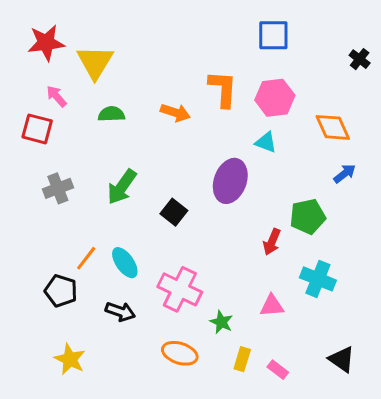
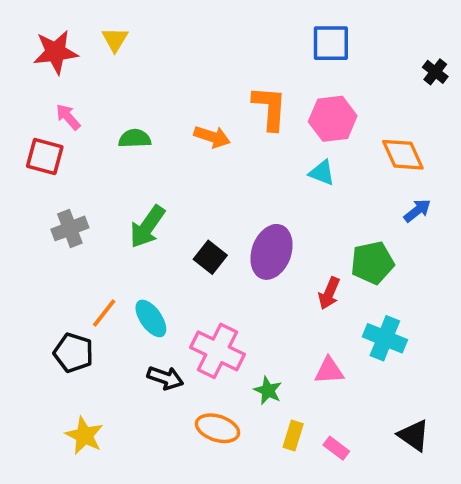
yellow triangle: (95, 62) -> (115, 40), moved, size x0.6
purple ellipse: (230, 181) -> (271, 252), moved
black arrow: (120, 312) -> (165, 378), moved

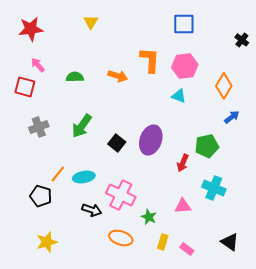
yellow triangle: (115, 40) -> (91, 22), moved
orange diamond: (403, 155) -> (224, 86), turned 55
cyan ellipse: (151, 318) -> (84, 177), turned -65
yellow star: (84, 435) -> (47, 242), turned 30

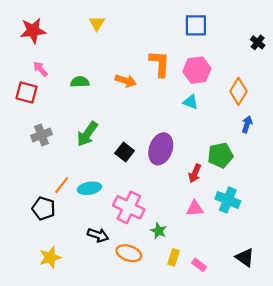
blue arrow: (232, 117) -> (247, 124), turned -35
pink triangle: (183, 206) -> (195, 208), moved
black arrow: (92, 210) -> (98, 235), moved

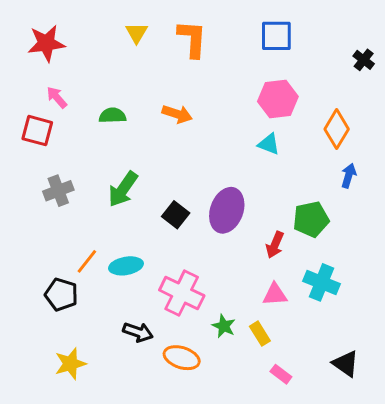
orange L-shape: (160, 64) -> (192, 39), moved
yellow rectangle: (174, 257) -> (260, 334), moved, turned -49

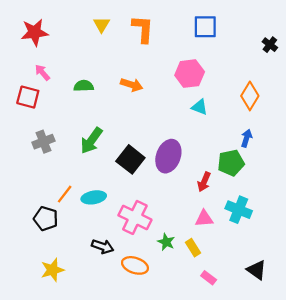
pink hexagon: (278, 99) -> (190, 74), moved
blue arrow: (349, 176) -> (246, 138), moved
black square: (176, 215) -> (130, 159), size x1.4

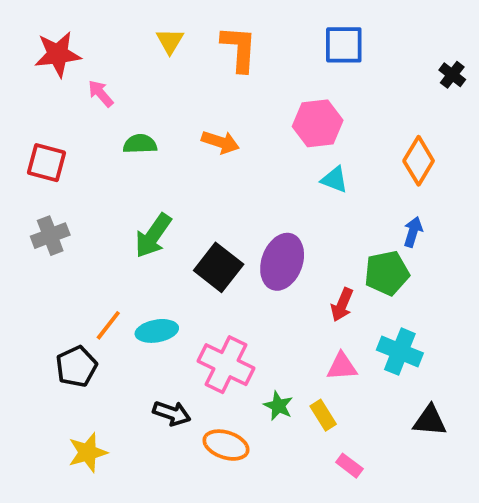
pink arrow: (42, 72) -> (101, 93), moved
gray cross: (43, 142) -> (50, 236), moved
black pentagon: (46, 219) -> (76, 366), turned 30
black triangle: (257, 270) -> (430, 421), moved, turned -30

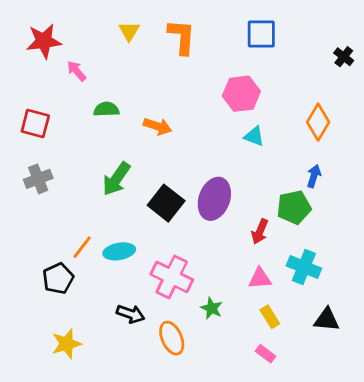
orange arrow: (220, 142) -> (158, 126), moved
yellow rectangle: (323, 415) -> (270, 317), moved
orange ellipse: (226, 445) -> (172, 338), turned 48

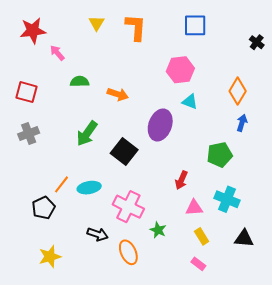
blue arrow: (314, 176) -> (242, 123), moved
purple ellipse: (214, 199) -> (160, 125), moved
red arrow: (260, 231) -> (181, 180), moved

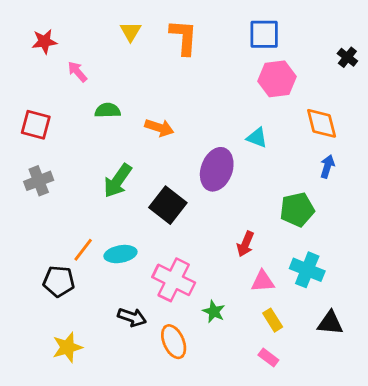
red star: (33, 31) -> (44, 41), size x0.7
pink hexagon: (180, 70) -> (277, 79), moved
orange diamond: (238, 91) -> (322, 123), turned -45
black pentagon: (43, 208) -> (59, 281), turned 30

